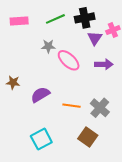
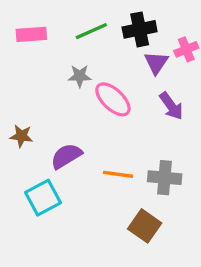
purple arrow: (104, 64) -> (171, 106), turned 54
gray cross: (100, 108) -> (165, 178), turned -36
cyan square: (41, 139) -> (43, 198), moved

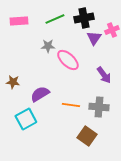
purple arrow: (171, 106) -> (104, 75), moved

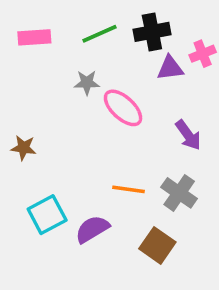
purple triangle: (94, 38) -> (170, 68), turned 49
purple semicircle: (40, 94) -> (92, 229), moved
gray cross: (99, 107) -> (179, 193), turned 30

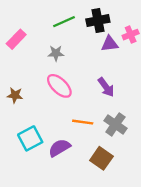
pink rectangle: (34, 37) -> (16, 39), moved, turned -42
pink ellipse: (123, 108) -> (59, 86), moved
purple arrow: (188, 135) -> (106, 87), moved

